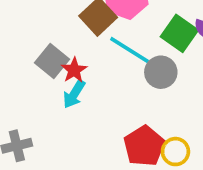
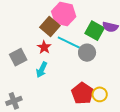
gray square: (52, 61) -> (18, 57), moved, turned 30
red star: (74, 70) -> (44, 47), moved

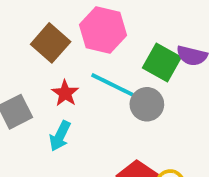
brown square: (50, 26) -> (51, 43), moved

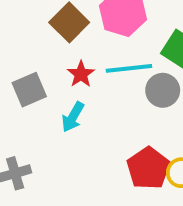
cyan line: (112, 85) -> (129, 68), turned -36

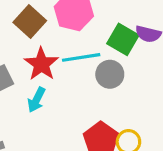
red star: (81, 74) -> (41, 64), size x1.5

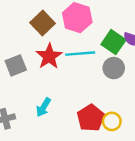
gray circle: (110, 74) -> (114, 68), moved
cyan arrow: (36, 100) -> (43, 107), moved

